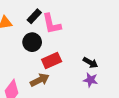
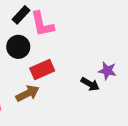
black arrow: (90, 63) -> (90, 84), moved
purple star: (90, 80) -> (107, 71), moved

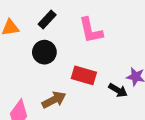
pink L-shape: (42, 24) -> (91, 30), moved
red rectangle: (42, 69) -> (84, 75), moved, turned 40

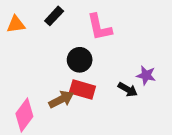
black circle: (44, 52) -> (80, 60), moved
red rectangle: (84, 75) -> (82, 90), moved

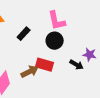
black rectangle: (54, 16) -> (24, 34), moved
black circle: (80, 60) -> (55, 41), moved

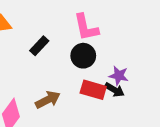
purple star: (90, 55) -> (119, 76), moved
red rectangle: (45, 65) -> (93, 90), moved

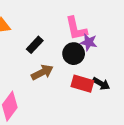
purple star: (119, 76) -> (89, 42), moved
brown arrow: (48, 100) -> (42, 72), moved

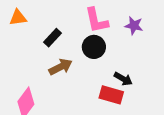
purple star: (89, 42) -> (134, 26), moved
red rectangle: (82, 84) -> (111, 95), moved

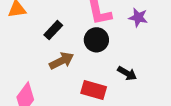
red rectangle: (111, 95) -> (94, 90), moved

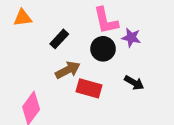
purple star: (138, 18) -> (131, 38), moved
red rectangle: (94, 90) -> (89, 88), moved

